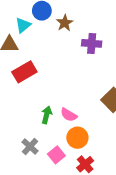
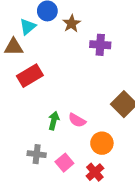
orange circle: (77, 138) -> (102, 143), moved
gray cross: (30, 147) -> (37, 154), turned -35

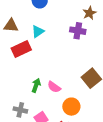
brown star: (72, 23) -> (89, 13), moved
cyan triangle: (28, 27) -> (38, 31), moved

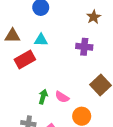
cyan triangle: (38, 31) -> (41, 40), turned 40
purple cross: (78, 31) -> (84, 47), moved

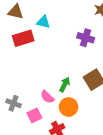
green arrow: (43, 97) -> (65, 84), moved
pink semicircle: (62, 97) -> (47, 97), moved

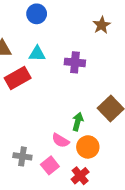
purple cross: (86, 38) -> (75, 62), moved

